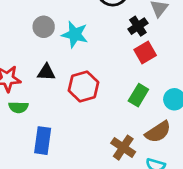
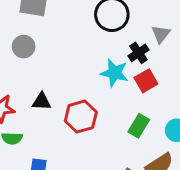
gray circle: (44, 27) -> (24, 47), moved
cyan star: (75, 34) -> (115, 73), moved

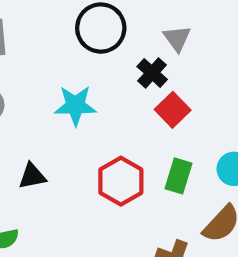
cyan star: (115, 73) -> (75, 106), moved
red hexagon: (81, 117) -> (121, 181), moved

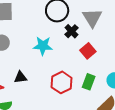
gray triangle: (177, 38) -> (92, 18), size x1.5
black cross: (152, 73) -> (71, 31), moved

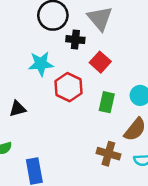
black cross: (71, 31) -> (75, 40), turned -32
red hexagon: (62, 82) -> (68, 87), moved

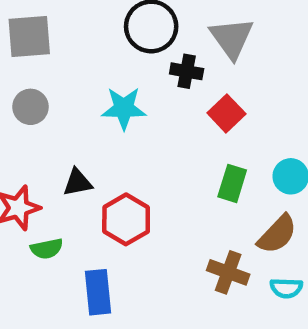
red hexagon: (68, 87) -> (126, 219), moved

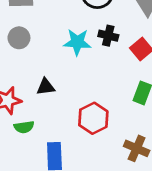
black cross: (187, 71) -> (108, 36), moved
red hexagon: (126, 219) -> (93, 118), moved

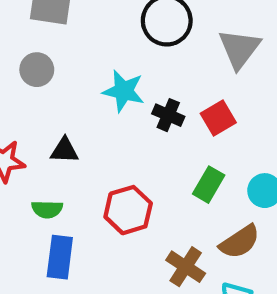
black cross: (108, 36) -> (168, 115), moved
green semicircle: (24, 127) -> (47, 209), moved

